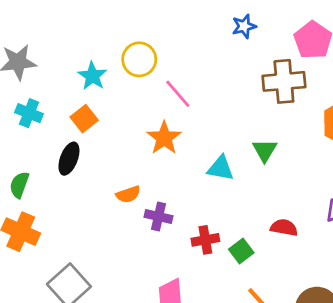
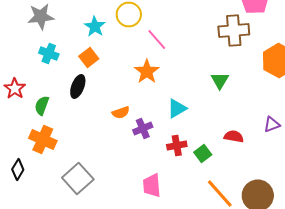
cyan triangle: (221, 168) -> (177, 108), moved, turned -40
purple cross: (159, 216) -> (143, 128), turned -36

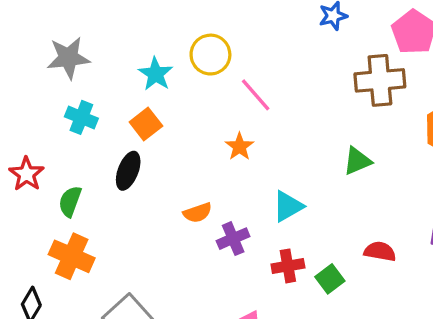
orange star: (147, 72) -> (239, 147), size x0.7
green triangle: (220, 80) -> (357, 161), turned 36

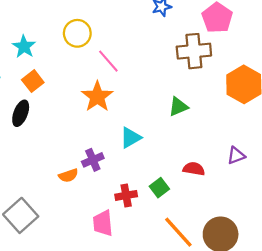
cyan star: (156, 74) -> (24, 47), moved
orange star: (239, 147) -> (97, 97), size x1.6
orange semicircle: (198, 213) -> (68, 175), moved
red cross: (288, 266) -> (126, 195), moved

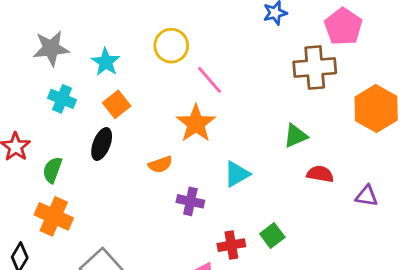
purple triangle: (236, 155) -> (367, 196), turned 30
purple cross: (93, 160) -> (190, 201), turned 35
red semicircle: (194, 169) -> (320, 174), moved
orange semicircle: (68, 175) -> (160, 164), moved

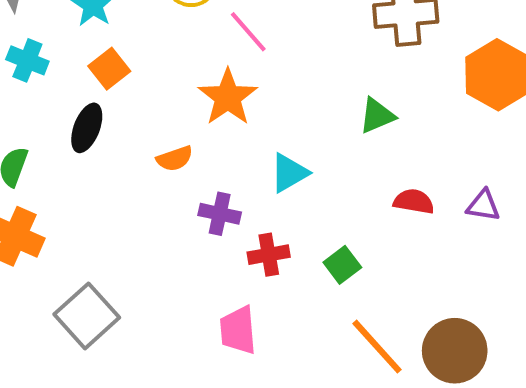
red semicircle: (320, 174) -> (414, 201), moved
red cross: (231, 245) -> (269, 255), moved

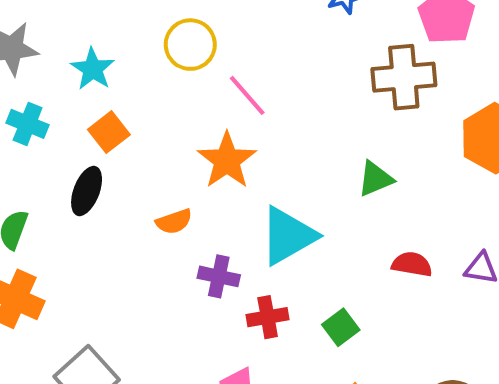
cyan triangle: (289, 173) -> (288, 236), size x1.5

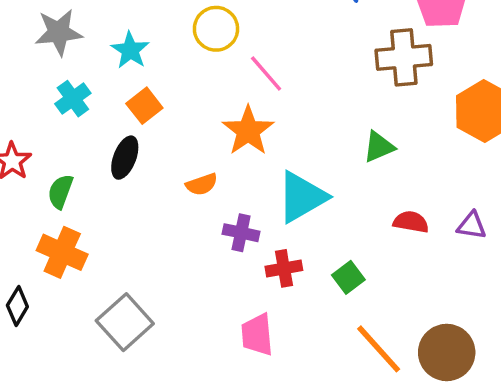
cyan cross: (28, 124) -> (73, 99), turned 32

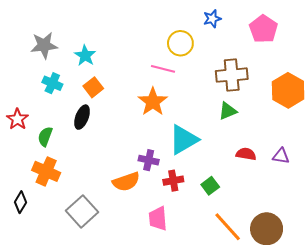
yellow circle: (216, 29) -> (180, 43), moved
brown cross: (404, 57) -> (232, 75), moved
pink line: (266, 73) -> (163, 69), turned -35
cyan cross: (73, 99) -> (52, 83), turned -30
orange semicircle: (202, 184) -> (126, 182), moved, size x1.5

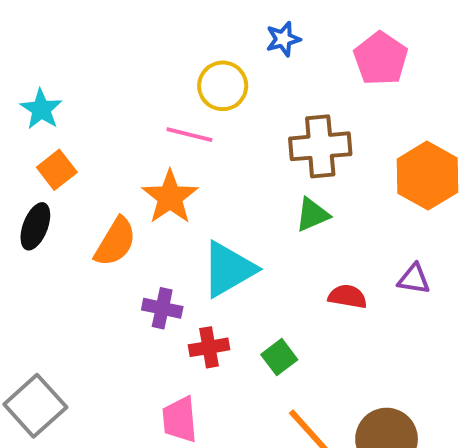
purple triangle: (281, 156) -> (414, 279), moved
orange semicircle: (126, 182) -> (115, 242), moved, turned -40

